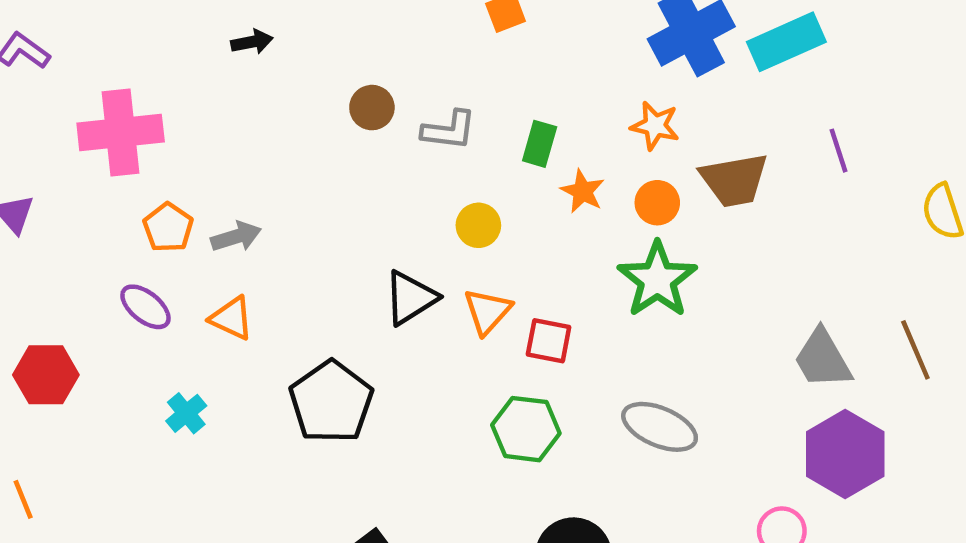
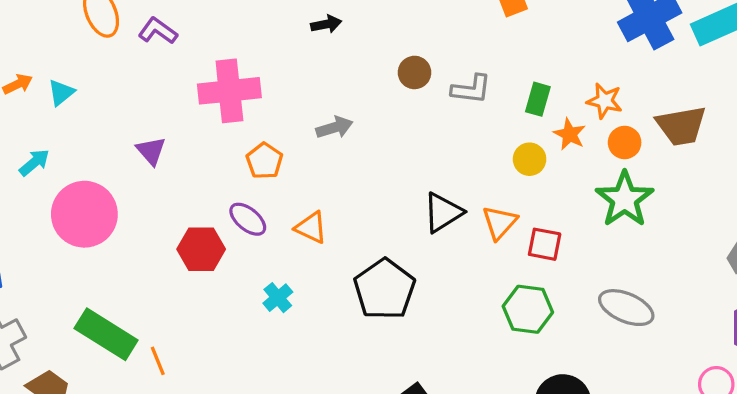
orange star: (655, 126) -> (605, 101), moved
yellow circle: (478, 225) -> (530, 159), moved
gray arrow: (236, 237) -> (334, 128), moved
red hexagon: (46, 375) -> (201, 249), moved

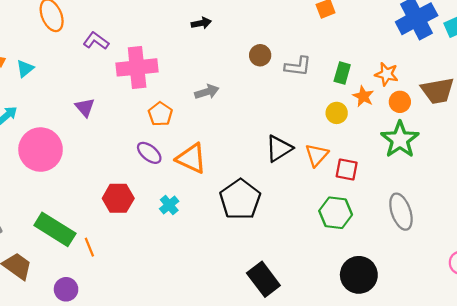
purple L-shape: (158, 31) -> (96, 41), moved
orange triangle: (311, 228) -> (191, 158), size x1.4
red hexagon: (201, 249) -> (118, 198), moved
gray ellipse: (626, 308) -> (401, 212), turned 48

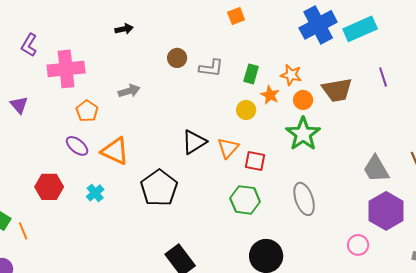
purple L-shape: (96, 41) -> (29, 45), turned -95

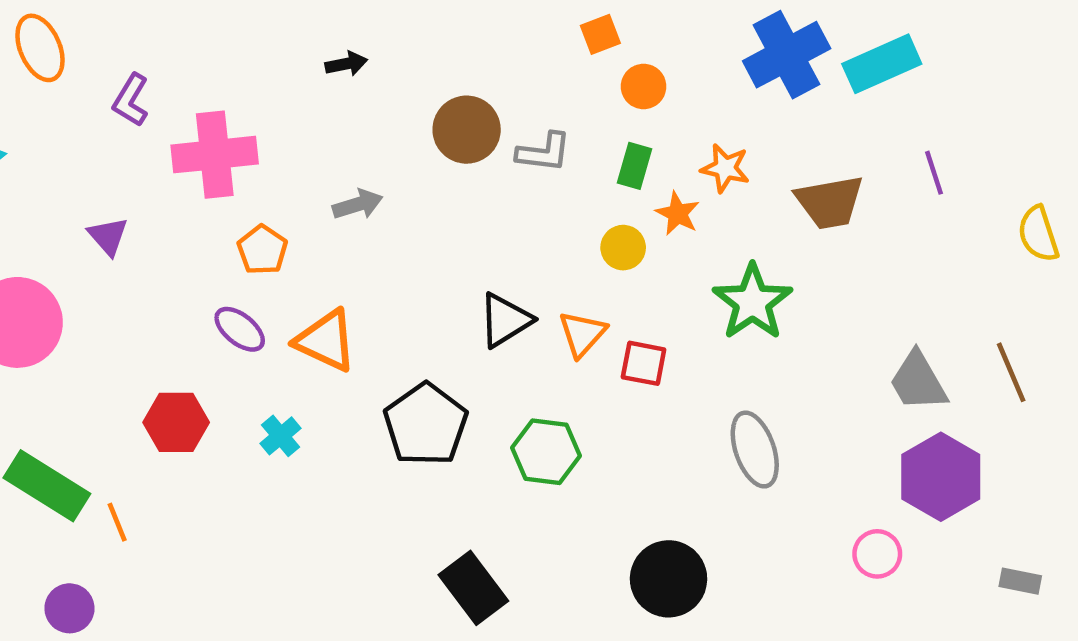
brown circle: (177, 58) -> (467, 130), size x1.5
orange circle: (303, 100) -> (644, 86), moved
green hexagon: (245, 200) -> (546, 452), moved

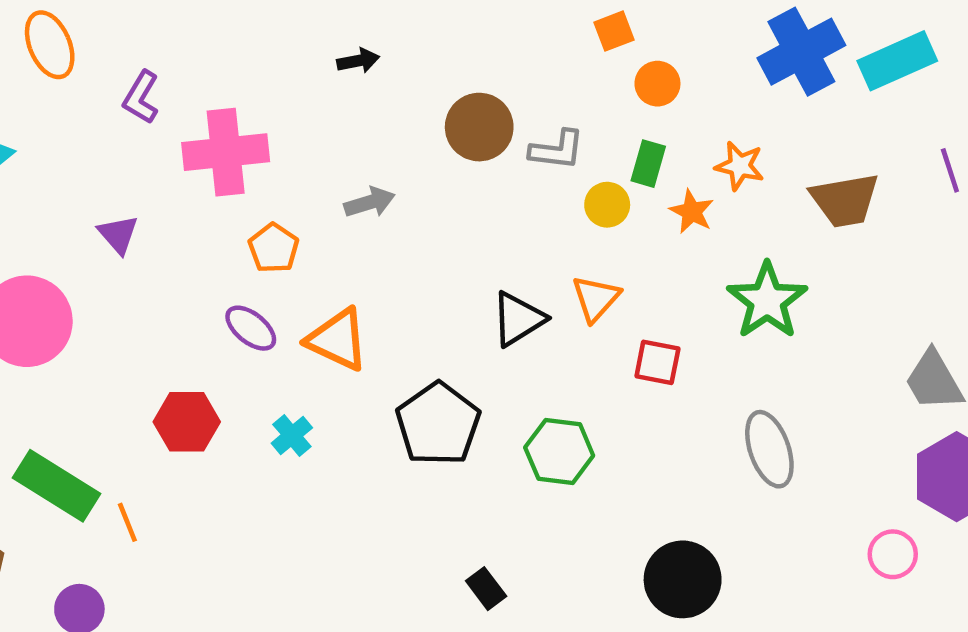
yellow circle: (623, 248) -> (607, 205), moved
orange triangle: (582, 334) -> (596, 298), moved
black rectangle: (473, 588) -> (486, 589), size x0.6

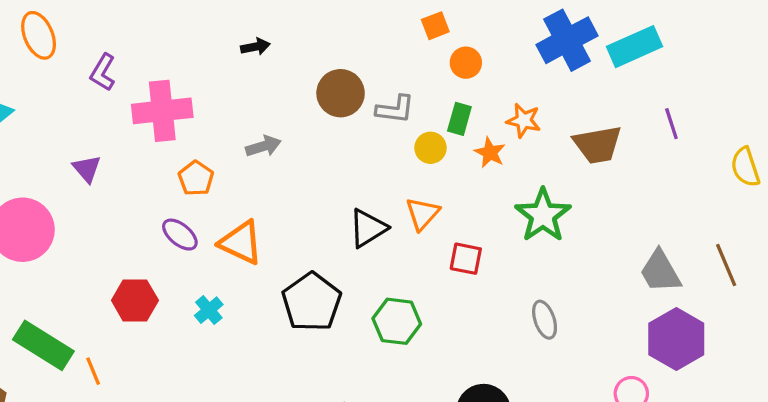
gray ellipse: (769, 449) -> (545, 320), size x0.7

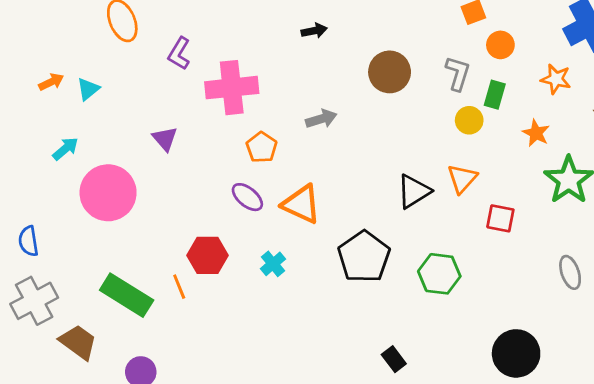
gray L-shape: (395, 109) -> (458, 73), moved, turned -80
orange star: (524, 120) -> (556, 79), moved
orange star: (490, 153) -> (536, 133), moved
orange line: (93, 371) -> (179, 287), moved

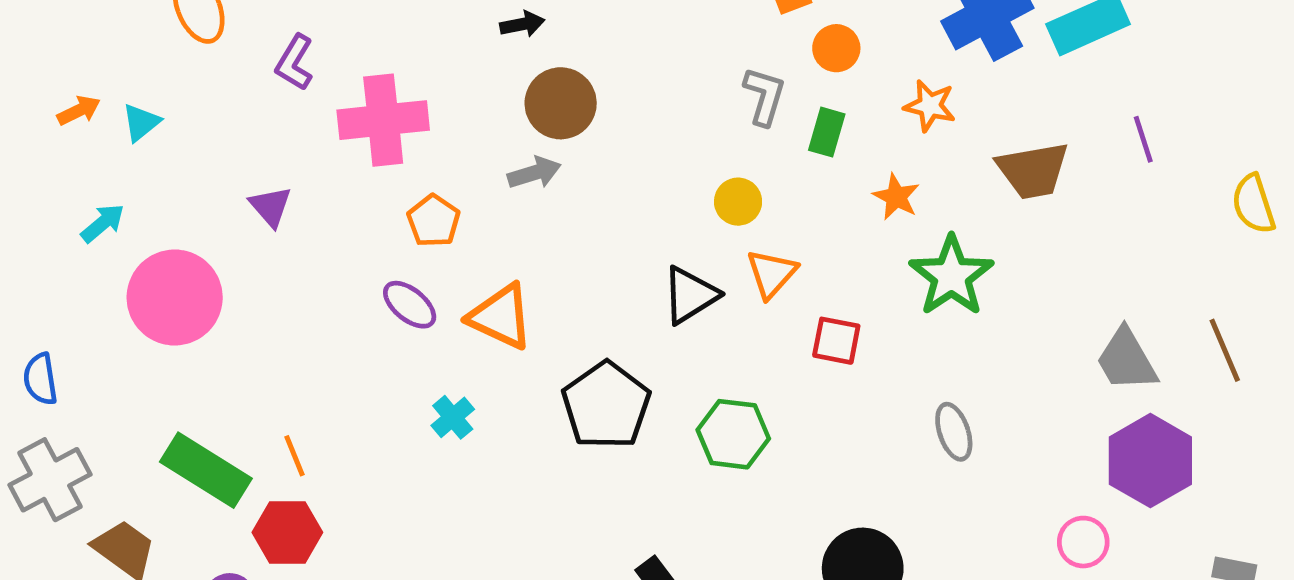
brown circle: (390, 72) -> (561, 103), moved
yellow circle: (469, 120) -> (738, 202), moved
red hexagon: (208, 255) -> (287, 532), moved

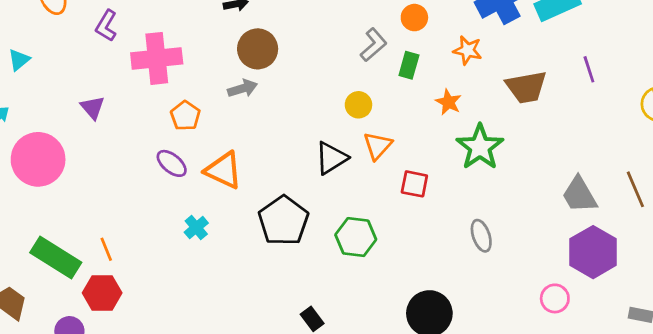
gray L-shape: (764, 96) -> (373, 45), turned 32

